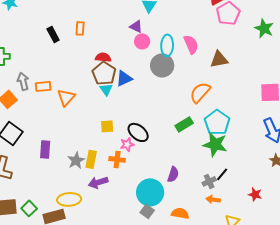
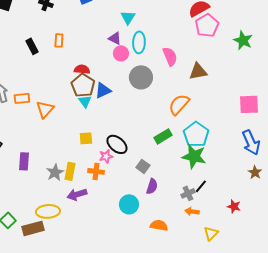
cyan ellipse: (167, 45) -> (139, 42), moved
cyan circle: (150, 192) -> (129, 204), size x0.7
gray square: (147, 211) -> (143, 166), moved

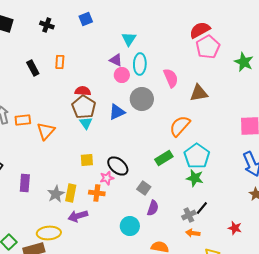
blue triangle: (103, 90) -> (117, 112), moved
green star: (194, 156) -> (195, 178), size x0.7

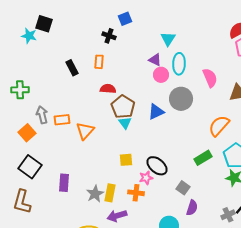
black cross: (47, 25) -> (109, 36), moved
red semicircle: (83, 91) -> (108, 89), moved

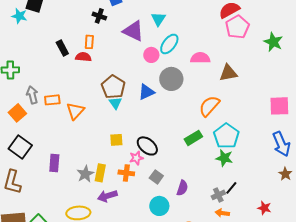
purple triangle: (155, 60) -> (133, 31), moved, size x1.6
cyan ellipse: (179, 64) -> (169, 44), turned 35
pink semicircle: (210, 78) -> (200, 58), turned -66
red semicircle: (108, 89) -> (83, 57), moved
gray square: (183, 188) -> (156, 177), moved

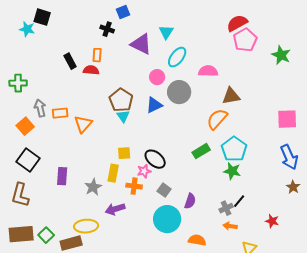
pink circle: (151, 55) -> (157, 77), moved
brown triangle: (228, 73) -> (231, 96), moved
yellow rectangle: (100, 173) -> (113, 173), moved
cyan circle: (159, 206) -> (167, 219), size x1.4

